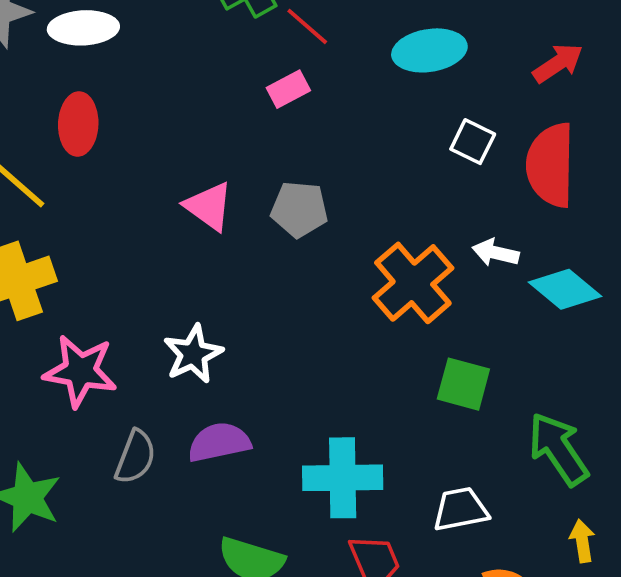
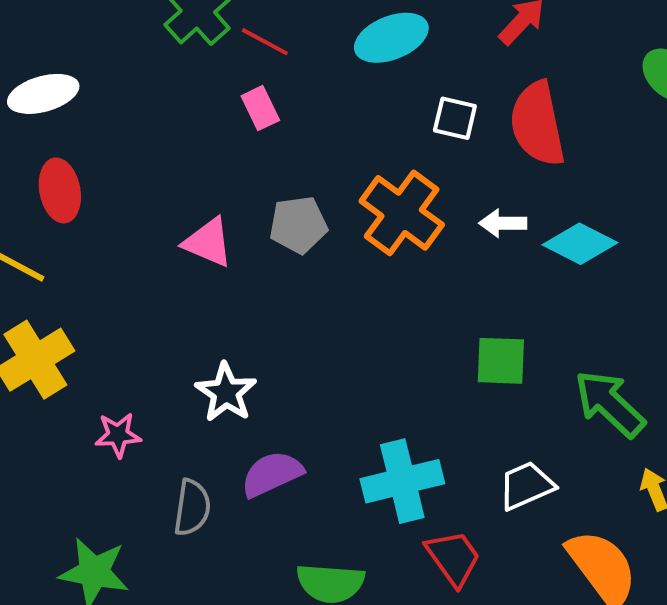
pink rectangle: (288, 89) -> (260, 108), turned -75
orange cross: (413, 283) -> (402, 213), moved
pink star: (80, 371) -> (118, 435), size x0.6

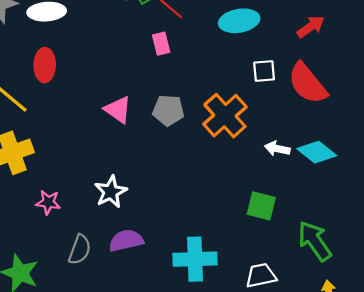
white square: (455, 118) -> (264, 71), turned -30
red semicircle: (537, 124) -> (308, 83), turned -39
white arrow: (503, 223) -> (277, 149), moved

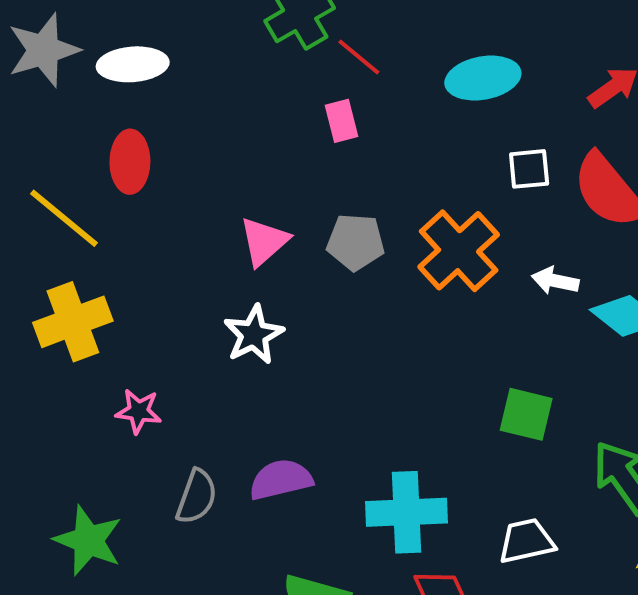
pink triangle: (118, 110) -> (264, 241), turned 44
white arrow: (277, 149) -> (555, 281), moved
white star: (111, 192) -> (254, 335), moved

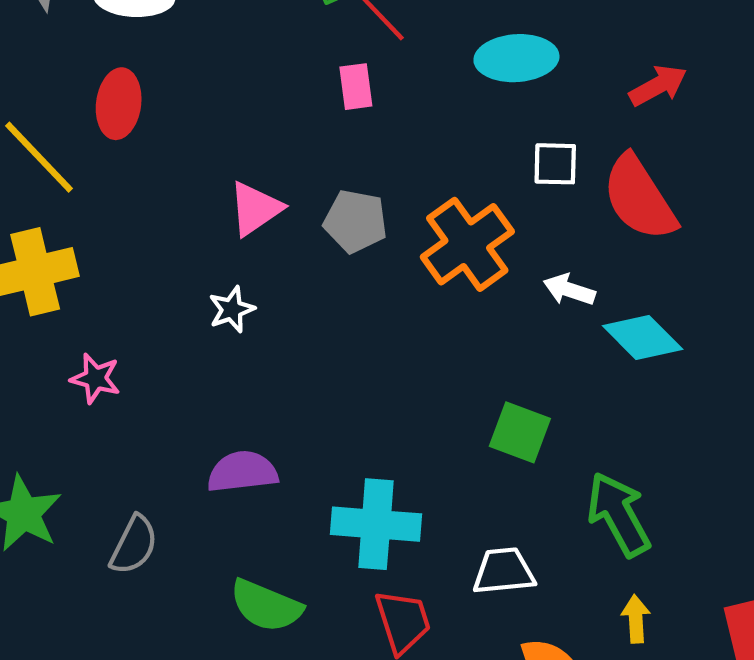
white star: (254, 335) -> (232, 309), size x0.7
gray semicircle: (197, 497) -> (134, 545), moved

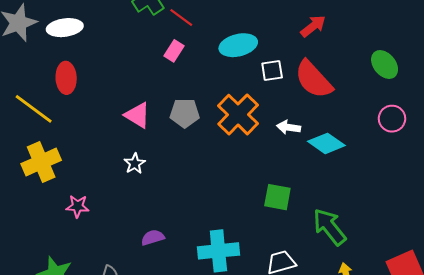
cyan ellipse: (516, 58) -> (238, 45), moved
pink rectangle: (356, 87) -> (174, 51), turned 50
pink triangle: (255, 209) -> (137, 115), turned -44
purple semicircle: (242, 472) -> (153, 238), size x0.7

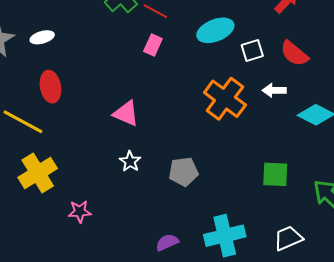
white ellipse: (65, 28) -> (42, 37), size x0.7
red semicircle: (314, 79) -> (294, 53), size x0.7
gray pentagon: (185, 113) -> (183, 172), moved
white arrow: (289, 127) -> (274, 90), moved
purple semicircle: (153, 238) -> (167, 242), moved

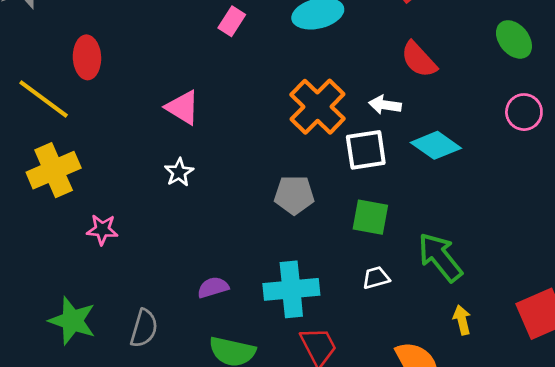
white square: (252, 50) -> (366, 150), moved, size x1.4
gray pentagon: (183, 172) -> (294, 195), moved
white trapezoid: (288, 238) -> (376, 278), moved, size x0.7

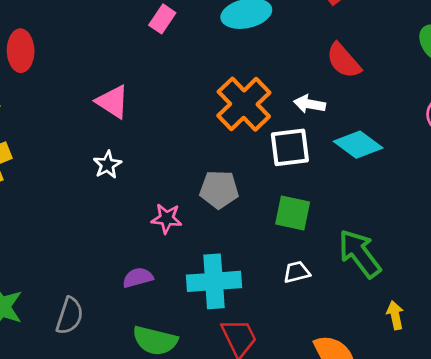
pink star: (102, 230) -> (167, 218), moved
yellow arrow: (462, 320) -> (395, 315), moved

